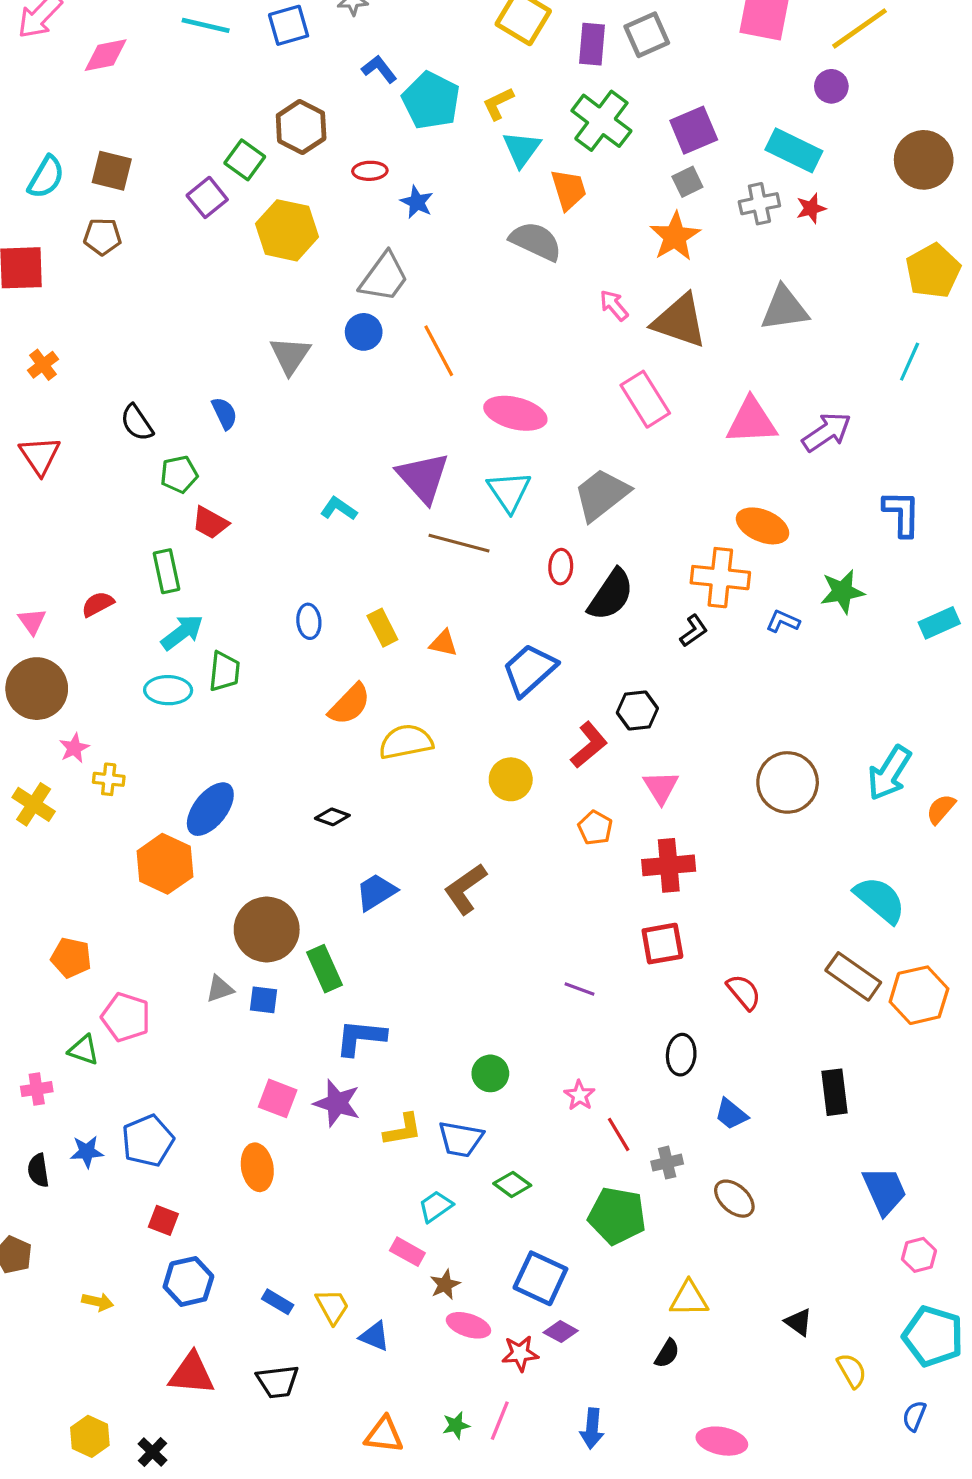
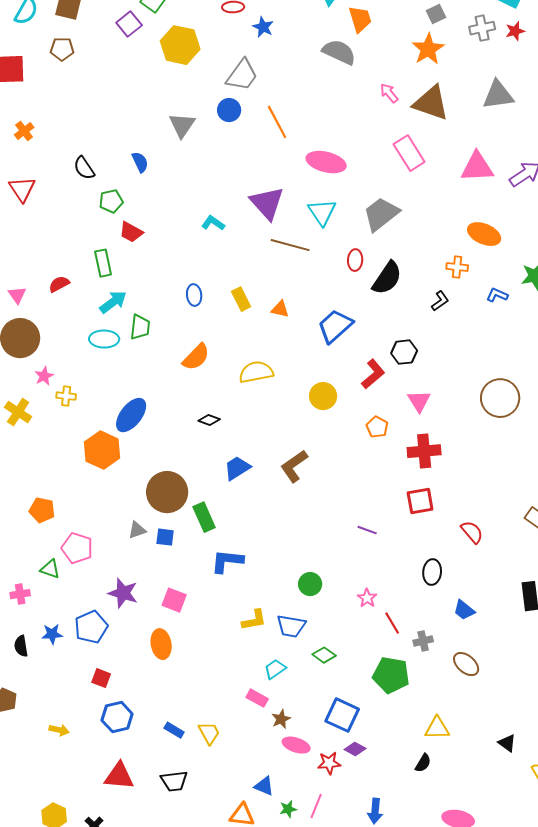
orange cross: (720, 578) -> (457, 267), size x0.6
orange semicircle: (350, 704) -> (196, 357), moved
purple star: (337, 1103) -> (123, 593), moved
blue triangle: (375, 1336) -> (264, 786), moved

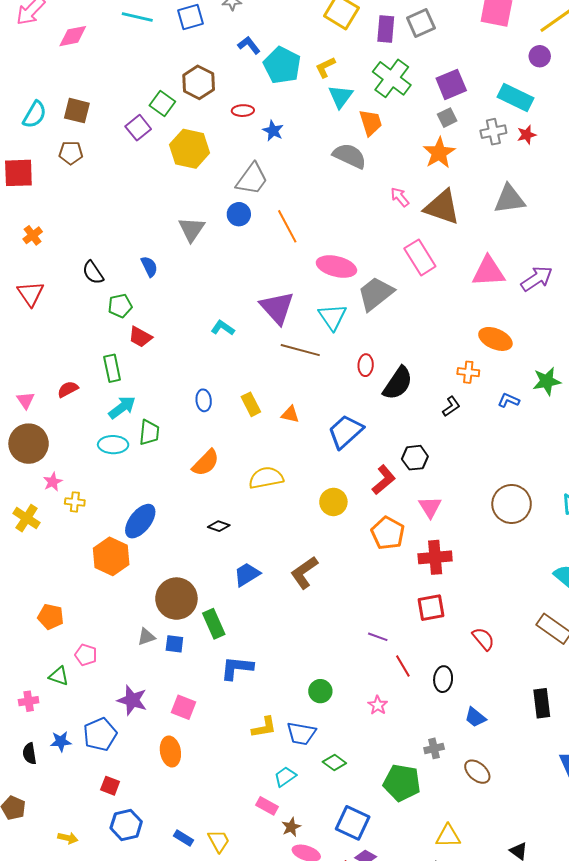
gray trapezoid: (381, 214) -> (376, 294), moved
orange pentagon: (377, 427) -> (388, 533), size x1.5
pink pentagon: (77, 548) -> (86, 655), size x0.7
red line: (392, 623) -> (403, 666), moved

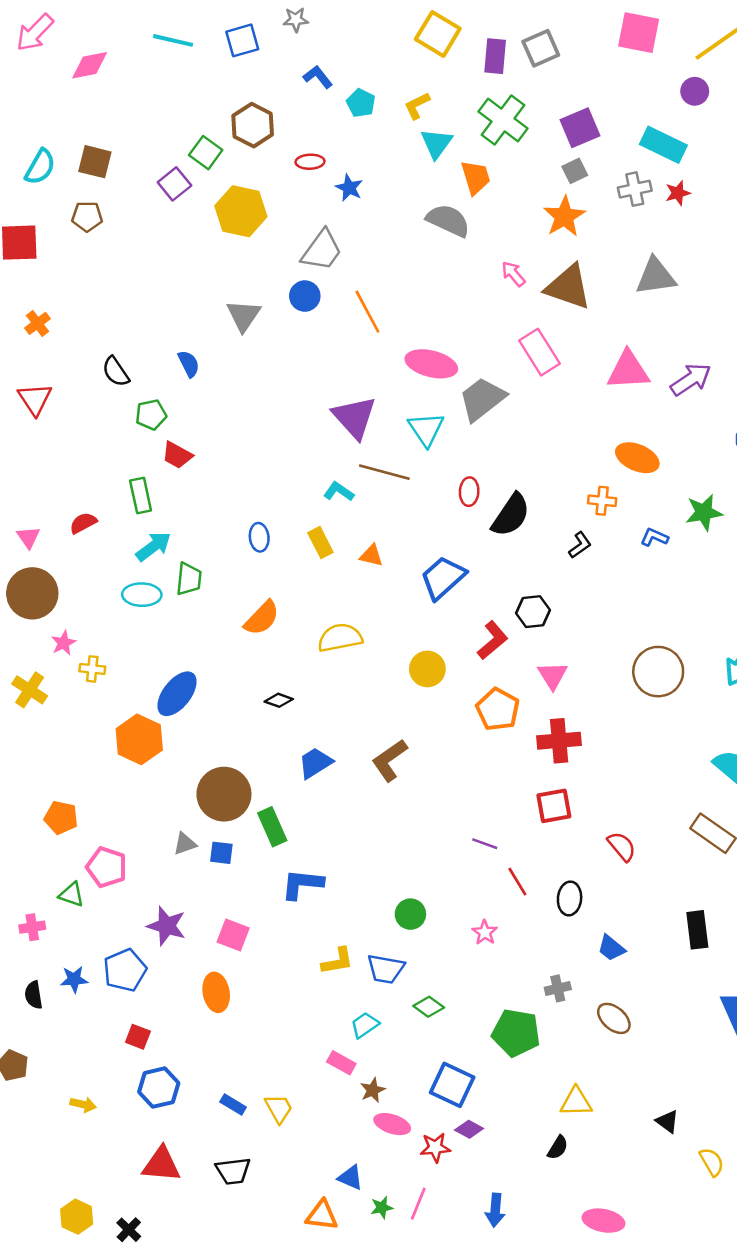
cyan pentagon: (282, 65) -> (361, 103), size x0.6
cyan L-shape: (223, 328) -> (339, 492), moved
pink pentagon: (86, 655) -> (107, 867), size x1.4

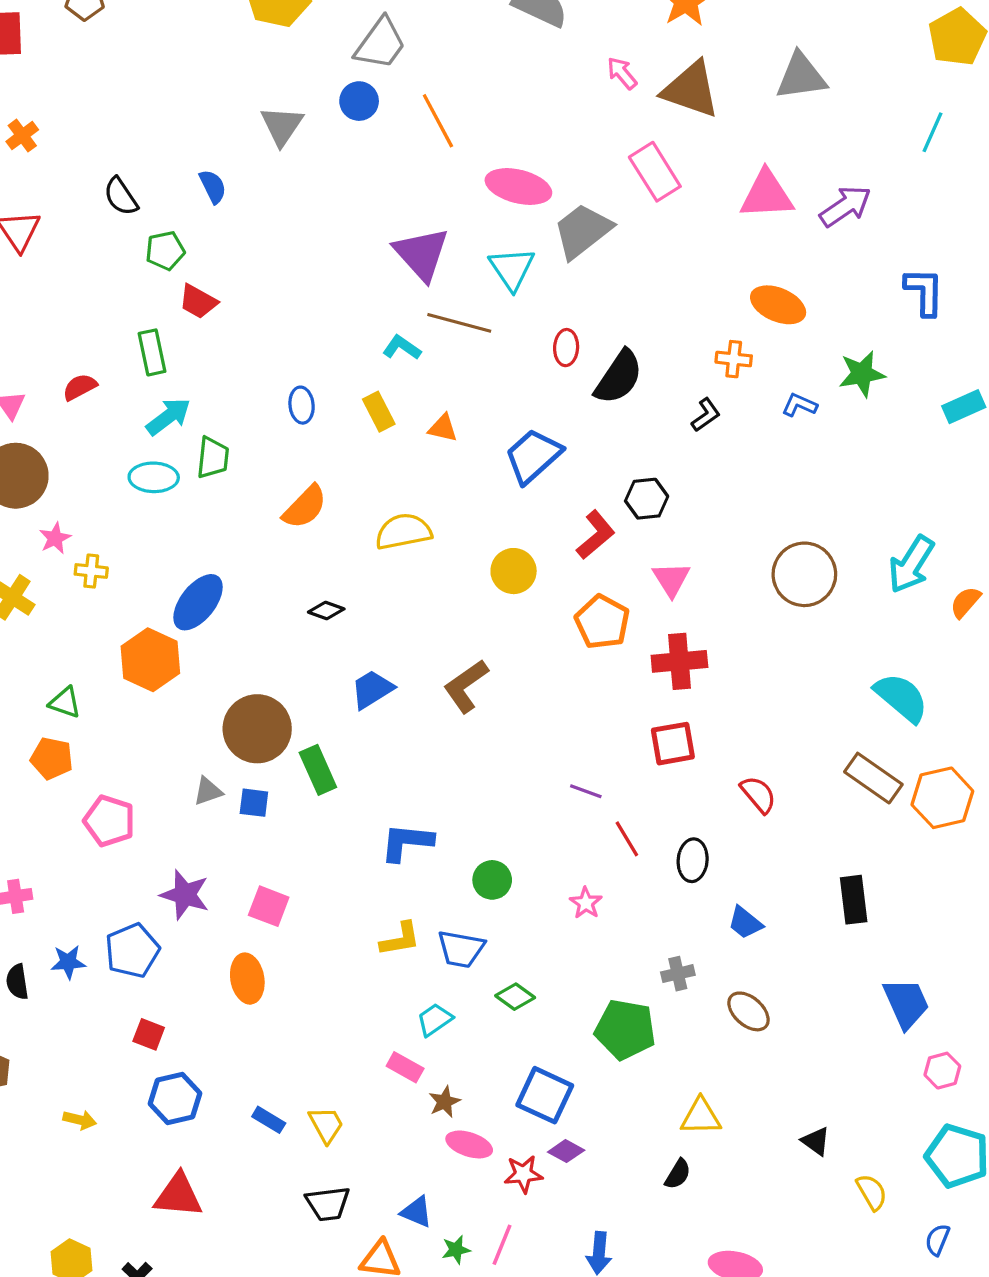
blue L-shape: (302, 884) -> (407, 842), moved
green triangle: (71, 895) -> (65, 702), moved
black trapezoid: (233, 1171) -> (328, 1204), moved

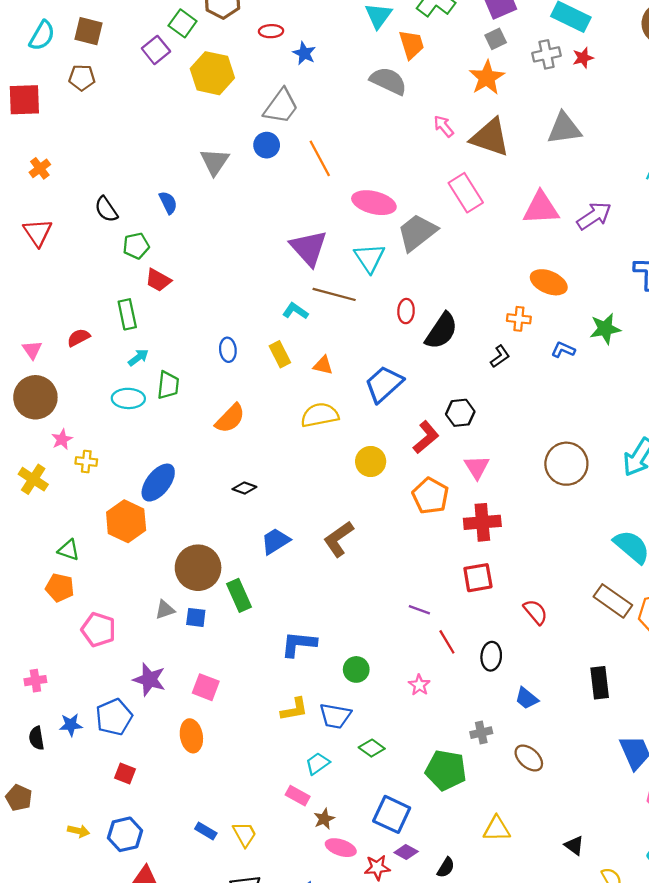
cyan arrow: (168, 417) -> (138, 358), size x0.7
yellow semicircle: (403, 532) -> (320, 415), moved
blue hexagon: (175, 1098) -> (125, 834), moved
black semicircle: (678, 1174) -> (446, 868), moved

